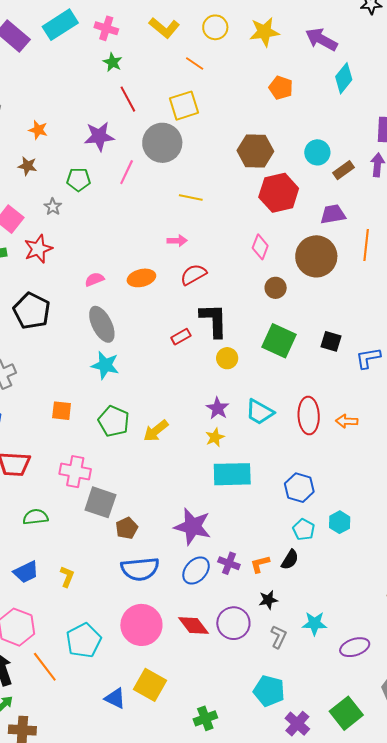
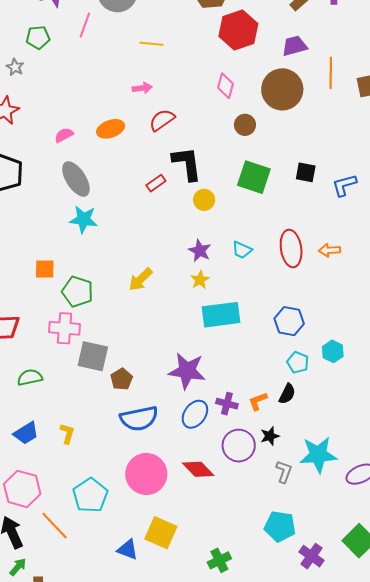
cyan trapezoid: (260, 412) -> (242, 250), size x0.7
green pentagon: (114, 421) -> (78, 292), moved
purple circle: (233, 623) -> (239, 446), moved
cyan star: (314, 623) -> (318, 455), size x1.5

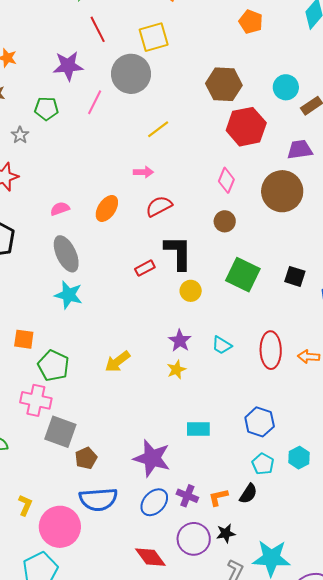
yellow line: (151, 44) -> (158, 129), turned -50
brown circle: (245, 125) -> (225, 221), moved
orange ellipse: (111, 129) -> (107, 208), turned -44
cyan rectangle: (221, 315) -> (198, 429), moved, size x0.6
pink circle: (146, 474) -> (60, 527), moved

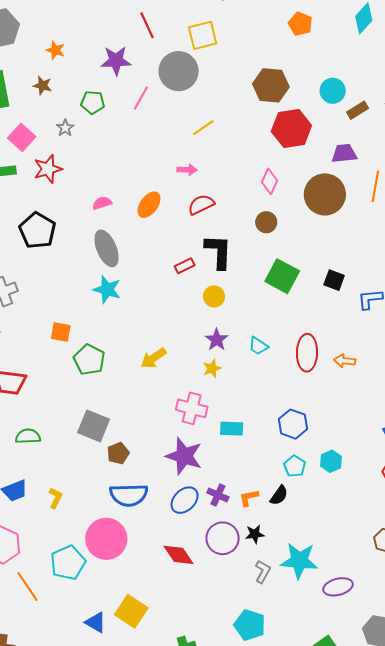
yellow circle: (191, 291) -> (214, 296), moved
pink cross: (36, 400) -> (192, 408), moved
pink circle: (60, 527) -> (106, 539), moved

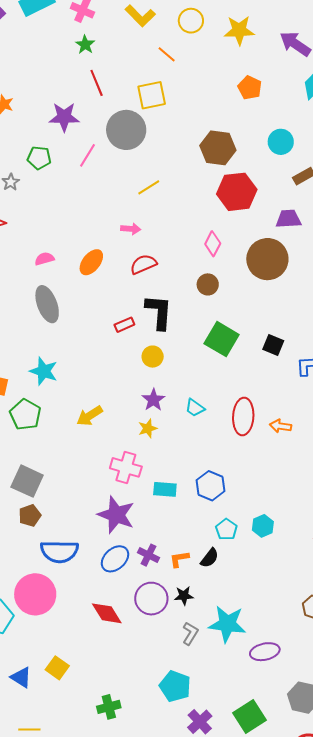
cyan circle: (333, 91) -> (281, 142), moved
cyan star: (107, 289) -> (44, 371), moved
blue hexagon: (293, 424) -> (210, 486), moved
brown pentagon: (118, 453) -> (30, 515), moved
yellow square: (131, 611) -> (57, 668), size x0.7

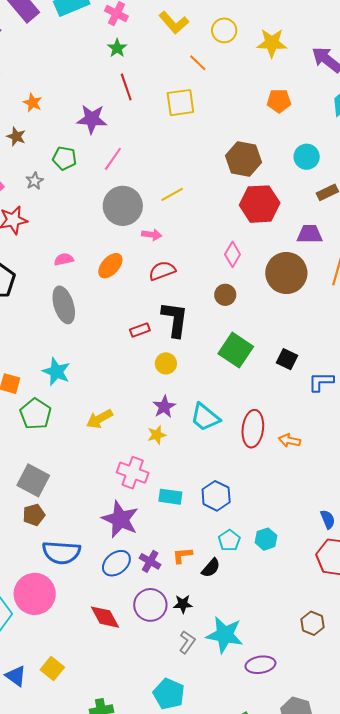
orange pentagon: (250, 88) -> (279, 101), turned -30
gray circle: (126, 130) -> (123, 206), moved
cyan trapezoid: (195, 408) -> (205, 417), size x1.5
orange L-shape: (179, 559) -> (182, 555), moved

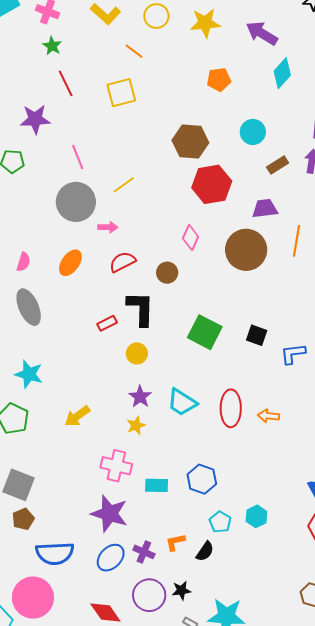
pink line: (113, 159) -> (78, 157), moved, turned -50
pink semicircle: (64, 259) -> (23, 262), turned 126
brown circle: (225, 295) -> (167, 273), moved

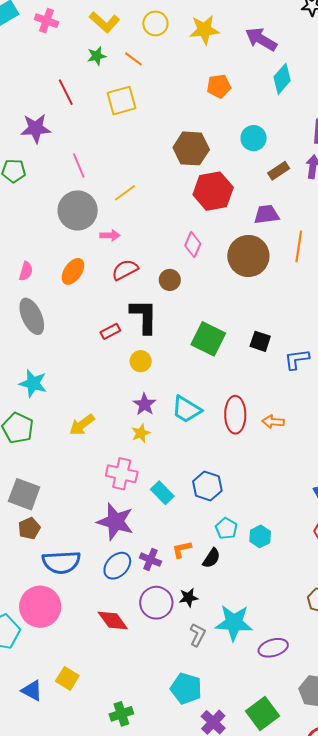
green star: (52, 46) -> (97, 56), moved, turned 30
cyan rectangle: (157, 485) -> (162, 493), turned 45
cyan hexagon: (256, 516) -> (260, 536), moved

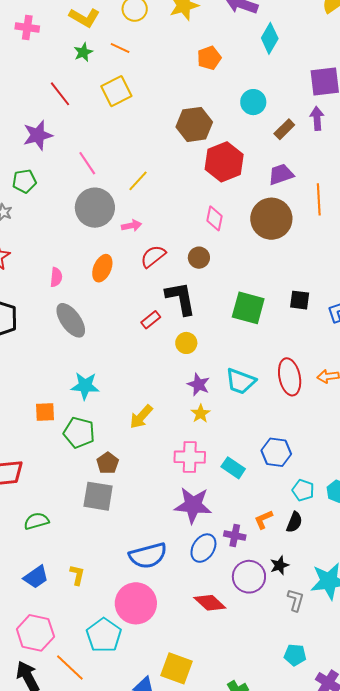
brown pentagon: (29, 528) -> (108, 463), moved
yellow square: (67, 678) -> (177, 668), size x1.4
cyan pentagon: (186, 689) -> (295, 655), size x0.7

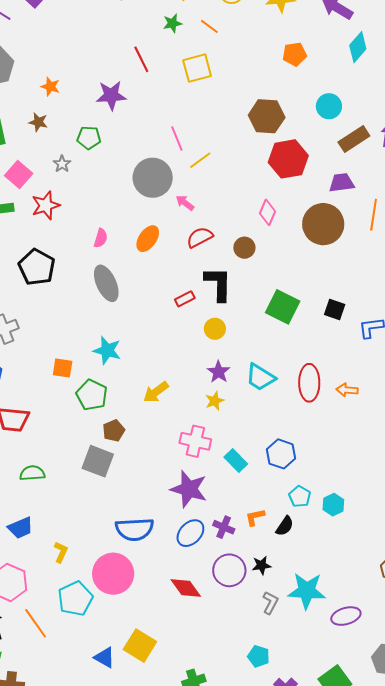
brown rectangle: (284, 129) -> (354, 139), size x1.4
pink line: (87, 163) -> (177, 138), moved
pink arrow: (132, 226) -> (185, 203), turned -144
yellow L-shape: (77, 575) -> (61, 552), moved

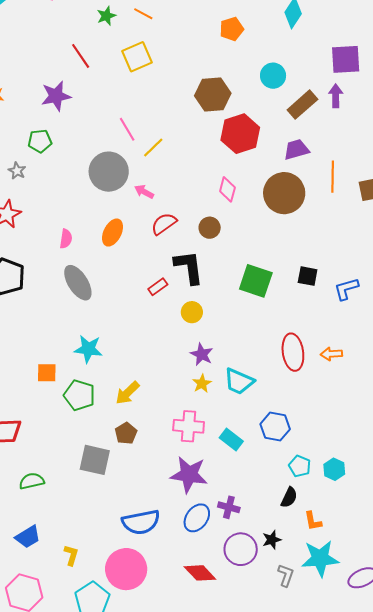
cyan trapezoid: (260, 377) -> (239, 381), moved
yellow arrow: (156, 392) -> (127, 393), moved
brown pentagon: (114, 431) -> (126, 433), moved
orange L-shape: (255, 517) -> (313, 521), moved, turned -80

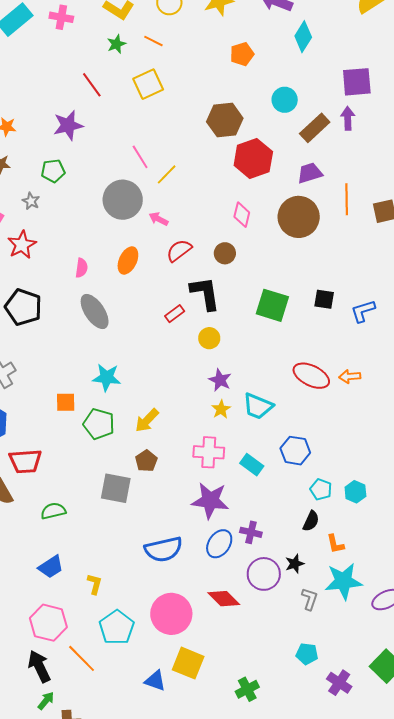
red ellipse: (293, 352) -> (311, 376), turned -54
pink circle: (126, 569) -> (171, 614), moved

